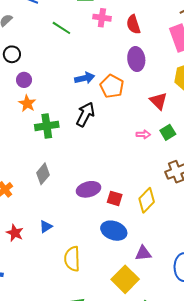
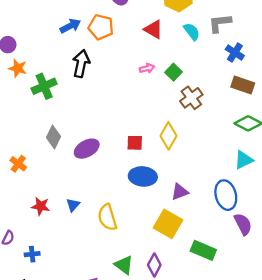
green square: (168, 132) -> (174, 72), moved
purple ellipse: (89, 189) -> (87, 149), moved
blue triangle: (46, 227) -> (73, 205), moved

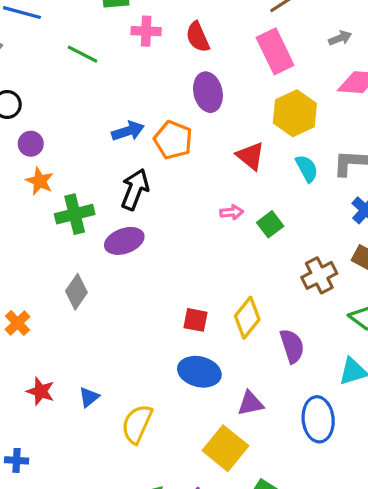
brown cross: (191, 98) -> (319, 275), moved
purple ellipse: (87, 149) -> (124, 241), moved
yellow semicircle: (107, 217) -> (137, 424), turned 32
purple semicircle: (243, 224) -> (292, 346), moved

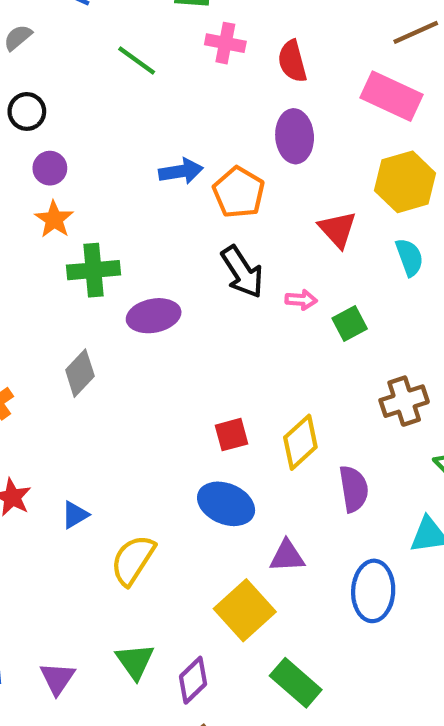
pink rectangle: (275, 51) -> (392, 96), turned -48
black arrow: (135, 189) -> (242, 272), moved, turned 117
red square: (196, 320) -> (232, 435), turned -35

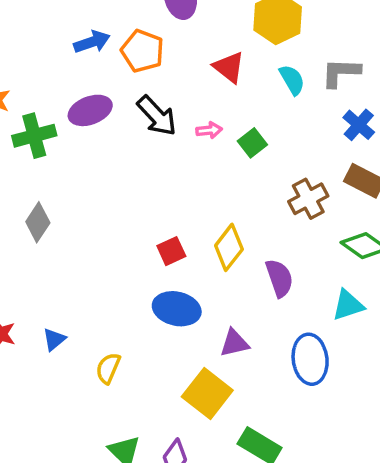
purple ellipse: (154, 316) -> (90, 110), moved
yellow semicircle: (133, 560) -> (108, 368), size x0.7

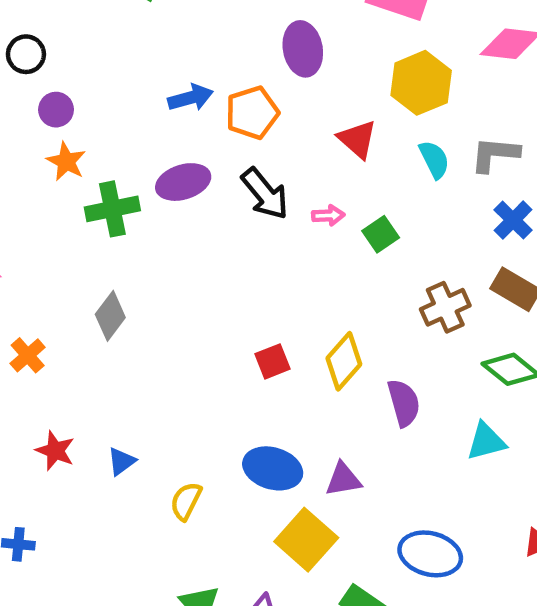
orange pentagon: (142, 51) -> (252, 113), turned 30
blue ellipse: (177, 309) -> (273, 468), moved
blue ellipse: (310, 359) -> (430, 554), moved, turned -72

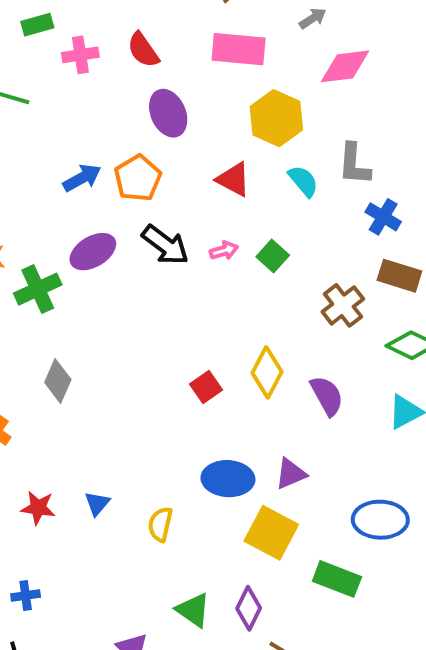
gray L-shape: (495, 154) -> (354, 164), turned -78

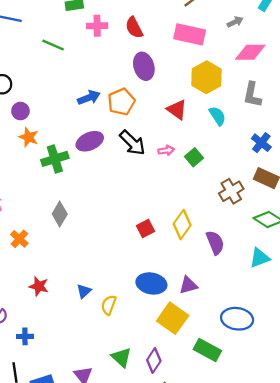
gray L-shape: (354, 164) -> (252, 95), moved
blue triangle: (97, 503) -> (84, 291), moved

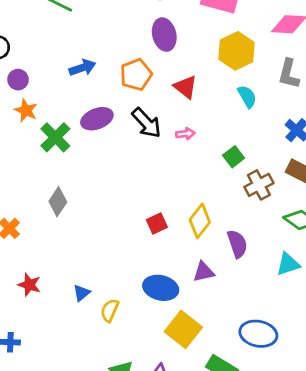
blue arrow: (89, 98) -> (82, 68), moved
red triangle: (177, 110) -> (186, 87), moved
green square: (194, 157) -> (234, 157), moved
green cross: (55, 159) -> (55, 137), turned -30
purple triangle: (188, 285) -> (204, 272), moved

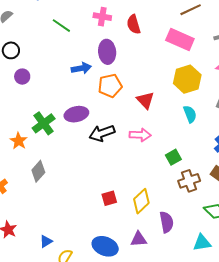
purple ellipse: (164, 35) -> (107, 52), moved
blue arrow: (82, 68) -> (81, 68), moved
orange star: (26, 110) -> (19, 141), moved
black arrow: (147, 123) -> (102, 133), moved, turned 105
pink arrow: (185, 134) -> (140, 135), size x1.5

